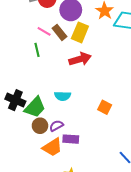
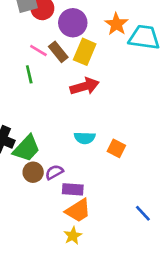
cyan semicircle: (63, 96) -> (85, 138), moved
orange trapezoid: (52, 147) -> (78, 211), moved

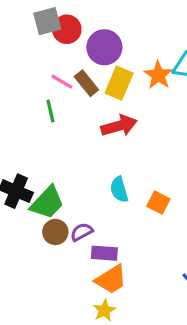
orange star: (116, 24) -> (158, 75), moved
cyan semicircle: (85, 138) -> (119, 189), turned 72

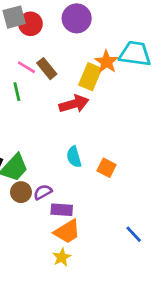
purple circle: (104, 47) -> (77, 18), moved
yellow rectangle: (119, 83) -> (90, 77), moved

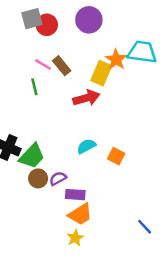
cyan semicircle: (74, 157) -> (86, 146), turned 78
blue line: (134, 234) -> (145, 227), moved

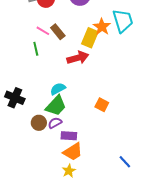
cyan trapezoid: (142, 52) -> (123, 21), turned 65
cyan semicircle: (86, 146) -> (58, 89), moved
green trapezoid: (32, 156) -> (56, 106), moved

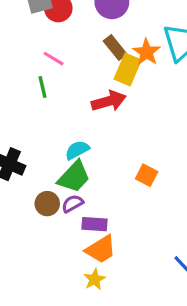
brown rectangle: (58, 32) -> (115, 48), moved

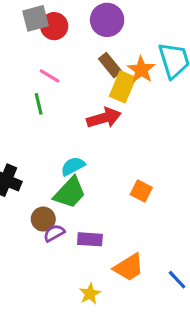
purple semicircle: (72, 204) -> (54, 233), moved
orange trapezoid: (101, 249) -> (129, 267), moved

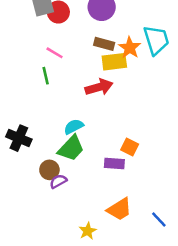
brown rectangle: (110, 65) -> (104, 44), turned -36
yellow rectangle: (123, 87) -> (114, 62), turned 60
purple rectangle: (90, 239) -> (114, 164), moved

